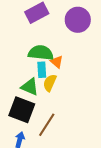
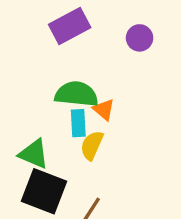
purple circle: (78, 20) -> (140, 38), size x0.6
green triangle: (30, 87) -> (34, 154), moved

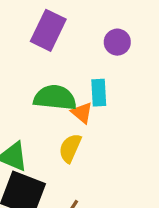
purple rectangle: (70, 26) -> (48, 30), turned -36
cyan rectangle: (78, 123) -> (99, 93), moved

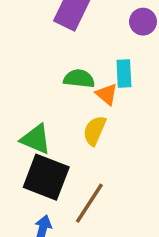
green semicircle: (55, 98) -> (79, 79), size x0.7

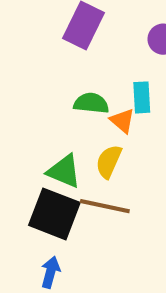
green triangle: (36, 139) -> (64, 171), moved
brown line: (89, 203) -> (105, 206), moved, turned 69

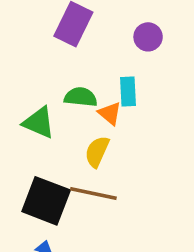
green triangle: (64, 171) -> (39, 123), moved

